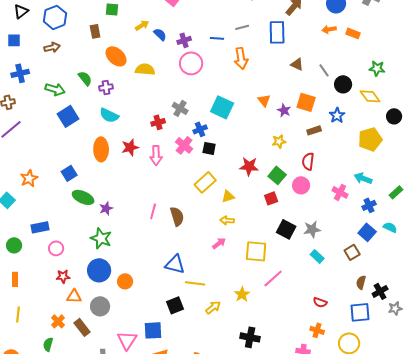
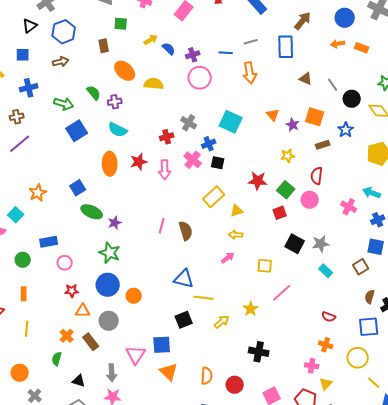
blue square: (367, 232) -> (376, 247), turned -30
yellow square: (256, 251) -> (265, 266), size x0.7

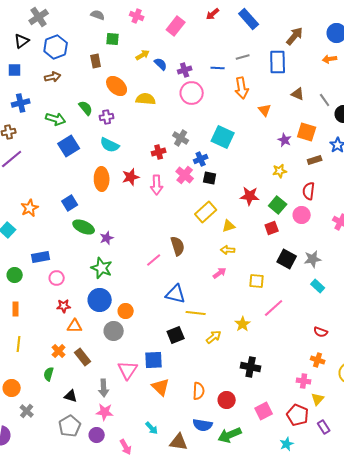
orange triangle: (273, 115) -> (265, 110), moved
pink line: (162, 226) -> (154, 260), moved, turned 35
gray circle: (109, 321) -> (114, 331), moved

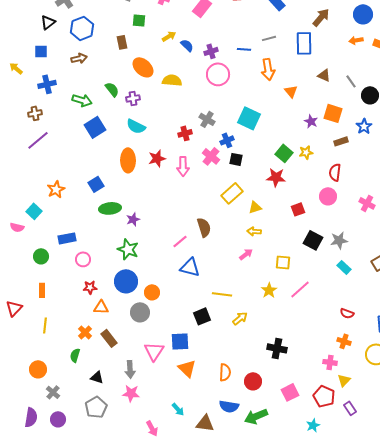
green square: (278, 205) -> (284, 153), moved
green ellipse: (84, 227) -> (110, 208), turned -30
blue triangle: (176, 294) -> (190, 267), moved
yellow star: (243, 324) -> (269, 290), moved
purple circle: (97, 435) -> (58, 419), moved

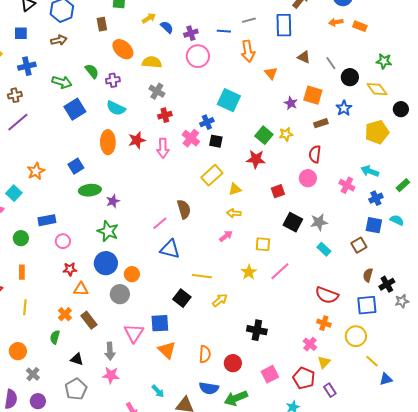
gray cross: (207, 119) -> (157, 91), moved
red semicircle: (347, 313) -> (327, 295), size x1.6
black square: (202, 316) -> (182, 298), turned -30
pink cross: (330, 362) -> (310, 344), turned 32

